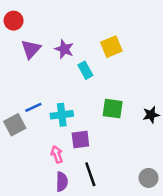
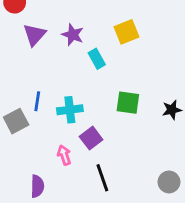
blue line: (33, 107) -> (37, 101), turned -56
purple square: (80, 140) -> (91, 138), turned -30
purple semicircle: (62, 182) -> (37, 186), moved

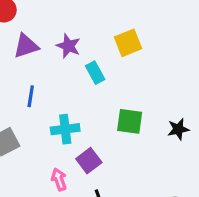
purple triangle: (34, 35) -> (26, 46), turned 30
blue line: (37, 101) -> (31, 96), moved

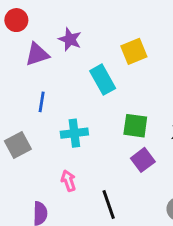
purple star: (68, 46) -> (70, 39), moved
cyan rectangle: (95, 73) -> (103, 80), size x1.4
purple square: (89, 161) -> (143, 160), moved

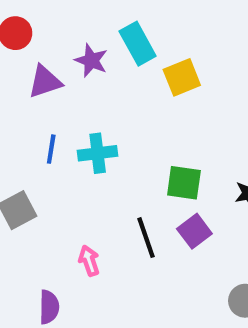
cyan rectangle: (103, 80) -> (138, 44), moved
cyan cross: (74, 133) -> (98, 153), moved
black line: (109, 205) -> (146, 238), moved

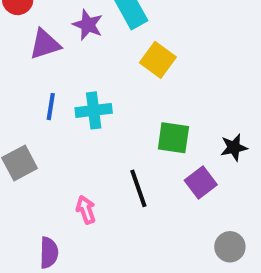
yellow square: (182, 77) -> (158, 60), moved, turned -32
purple square: (194, 231) -> (201, 183), moved

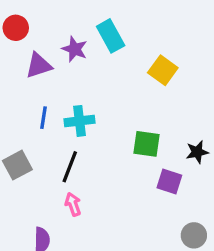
yellow square: (158, 60) -> (163, 70), moved
purple square: (201, 183) -> (169, 181), turned -35
black line: (138, 188) -> (70, 167), moved, turned 40

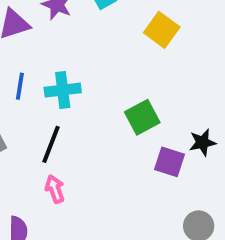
green square: (147, 144) -> (142, 117), turned -36
black star: (197, 152) -> (202, 142), moved

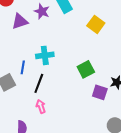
blue line: (20, 86) -> (23, 67), moved

